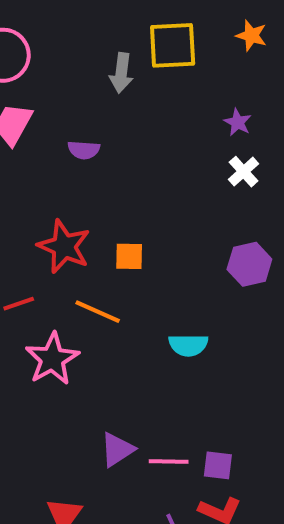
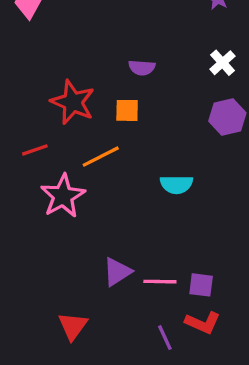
purple semicircle: (84, 150) -> (142, 68), moved
white cross: (244, 172) -> (223, 63), moved
orange line: (98, 312) -> (101, 157), turned -51

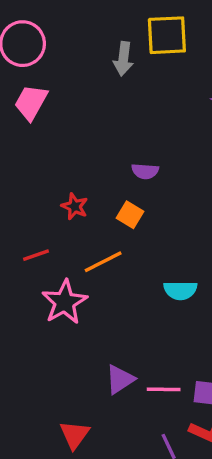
red star: (73, 102) -> (75, 206), size x0.6
orange square: (127, 110) -> (130, 215), turned 30

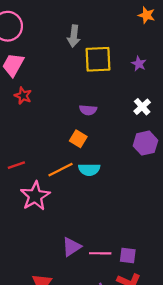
yellow square: (167, 35) -> (98, 59), moved
red star: (75, 206) -> (23, 96), moved
cyan semicircle: (180, 290) -> (89, 170), moved

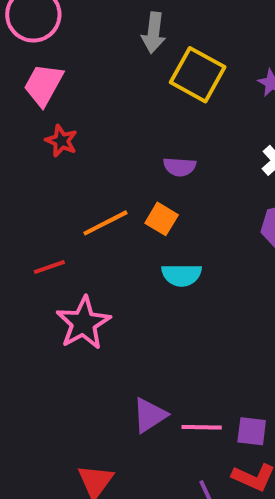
yellow square: (98, 59) -> (198, 75), turned 32
orange line: (61, 170) -> (105, 223), moved

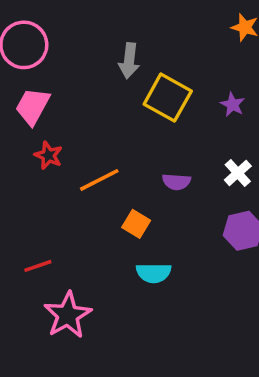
purple semicircle: (180, 167) -> (176, 182), moved
orange line: (105, 223) -> (99, 180), moved

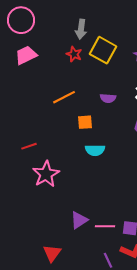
pink trapezoid: (33, 106) -> (26, 55), turned 35
red star: (48, 155) -> (74, 54), moved
orange square: (136, 224) -> (85, 122), turned -35

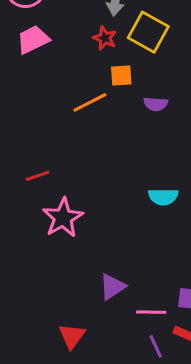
orange square: (85, 122) -> (121, 76), moved
cyan semicircle: (95, 150) -> (163, 197), moved
pink line: (105, 226) -> (151, 312), moved

